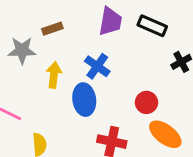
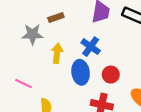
red circle: (146, 102) -> (111, 75), moved

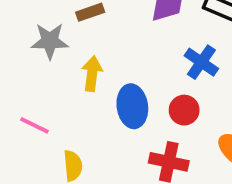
blue cross: (91, 47) -> (201, 62), moved

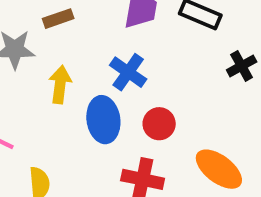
blue cross: (201, 62) -> (128, 72), moved

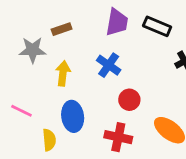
blue ellipse: (103, 120) -> (73, 116), moved

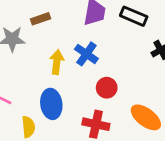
yellow arrow: (63, 73) -> (57, 62), moved

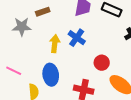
red circle: (107, 88) -> (102, 63), moved

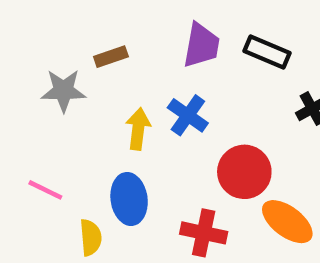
red circle: (102, 63) -> (244, 172), size x1.5

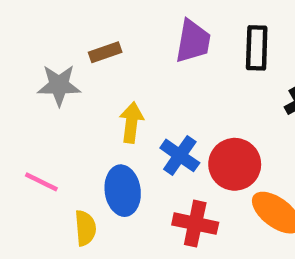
black rectangle: (267, 52) -> (257, 48), turned 69
blue cross: (188, 115) -> (180, 155), moved

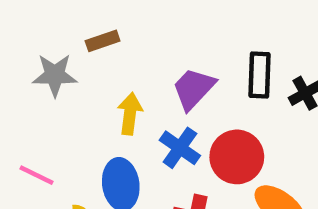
purple trapezoid: (193, 41) -> (194, 89), moved, turned -147
black rectangle: (257, 48) -> (260, 75), moved

